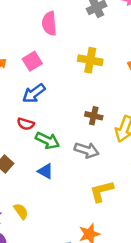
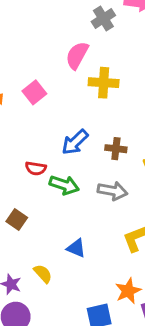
pink semicircle: (49, 23) -> (77, 55), moved, turned 40
blue arrow: (34, 93) -> (75, 142), moved
blue triangle: (45, 171) -> (76, 248), moved

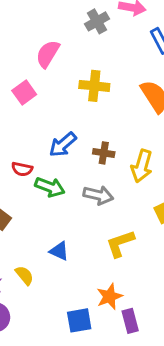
pink semicircle: (77, 55) -> (48, 54), moved

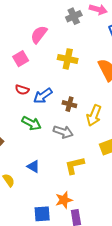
red semicircle: (22, 169) -> (22, 90), moved

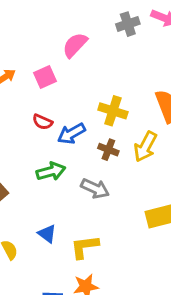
yellow cross: (68, 59) -> (113, 111), moved
yellow arrow: (94, 115) -> (145, 147), moved
green arrow: (32, 123) -> (51, 171), turned -48
yellow L-shape: (75, 165) -> (85, 247), moved

